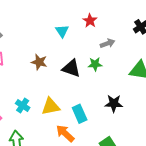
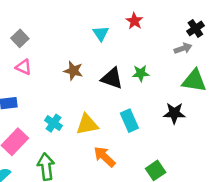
gray arrow: (107, 43) -> (183, 48), moved
black star: (114, 103) -> (174, 113), moved
cyan rectangle: (80, 114) -> (129, 121), moved

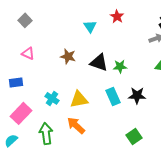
gray square: (20, 38) -> (25, 20), moved
green star: (141, 73) -> (120, 66), moved
black star: (174, 113) -> (137, 95), moved
orange arrow: (105, 157) -> (76, 125), moved

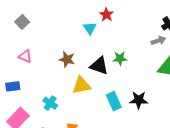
red star: (117, 16) -> (106, 15), moved
green star: (120, 66) -> (120, 58), moved
yellow triangle: (79, 99) -> (81, 85), moved

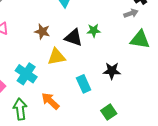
cyan rectangle: (114, 101) -> (84, 84), moved
cyan cross: (50, 103) -> (26, 74), size x1.5

